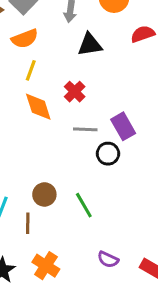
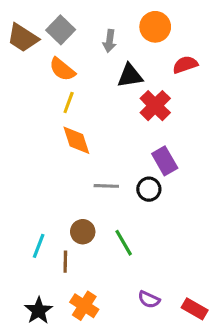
orange semicircle: (25, 39) -> (62, 69), turned 60
red cross: (75, 92) -> (155, 106), moved, size x1.4
gray line: (85, 129) -> (106, 186), moved

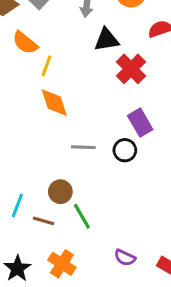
orange semicircle: (62, 69) -> (25, 43), moved
green line: (124, 243) -> (82, 216), moved
brown line: (65, 262) -> (43, 221), turned -75

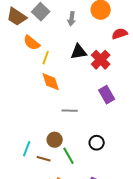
black triangle: (106, 40) -> (79, 52), moved
black circle: (125, 150) -> (97, 143), moved

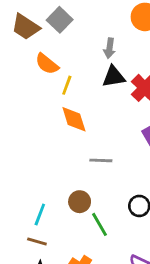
gray arrow: (72, 19) -> (109, 48), moved
brown line: (44, 159) -> (37, 241), moved

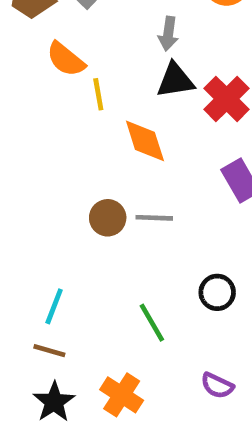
yellow line: (67, 85) -> (98, 94), turned -30
orange diamond: (74, 119) -> (145, 141), moved
brown circle: (80, 202) -> (108, 218), moved

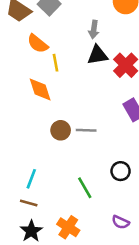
orange diamond: (145, 141) -> (40, 89), moved

